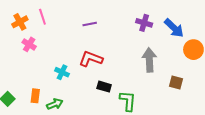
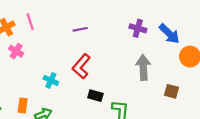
red L-shape: (91, 59) -> (81, 66), turned -70

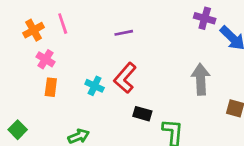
purple cross: (138, 28) -> (205, 18), moved
cyan cross: (51, 80) -> (95, 86), moved
orange rectangle: (23, 105) -> (51, 87), moved

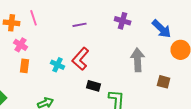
purple cross: (205, 18) -> (123, 21), moved
orange cross: (34, 30) -> (12, 23), turned 35

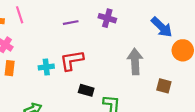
purple cross: (123, 21) -> (107, 18), moved
red L-shape: (81, 59) -> (72, 60), turned 40
cyan cross: (58, 65) -> (46, 67), turned -32

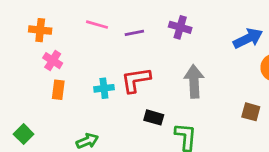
pink line: (20, 15) -> (97, 25), moved, turned -56
blue arrow: (162, 27) -> (248, 38), turned -70
gray arrow: (135, 61) -> (194, 81), moved

